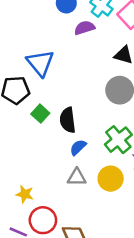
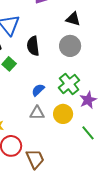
black semicircle: (68, 120) -> (33, 46), moved

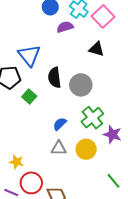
gray circle: (70, 46) -> (81, 85), moved
purple star: (88, 100) -> (112, 134), turned -30
green line: (88, 133) -> (114, 181), moved

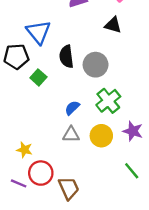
purple star: (112, 134) -> (133, 131), moved

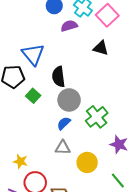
gray circle: (96, 65) -> (69, 100), moved
yellow circle: (101, 136) -> (87, 162), moved

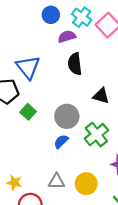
black triangle: (101, 48) -> (101, 96), moved
black semicircle: (58, 77) -> (75, 64), moved
gray triangle: (63, 148) -> (57, 181), moved

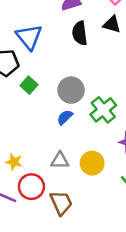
black triangle: (101, 96) -> (112, 24), moved

